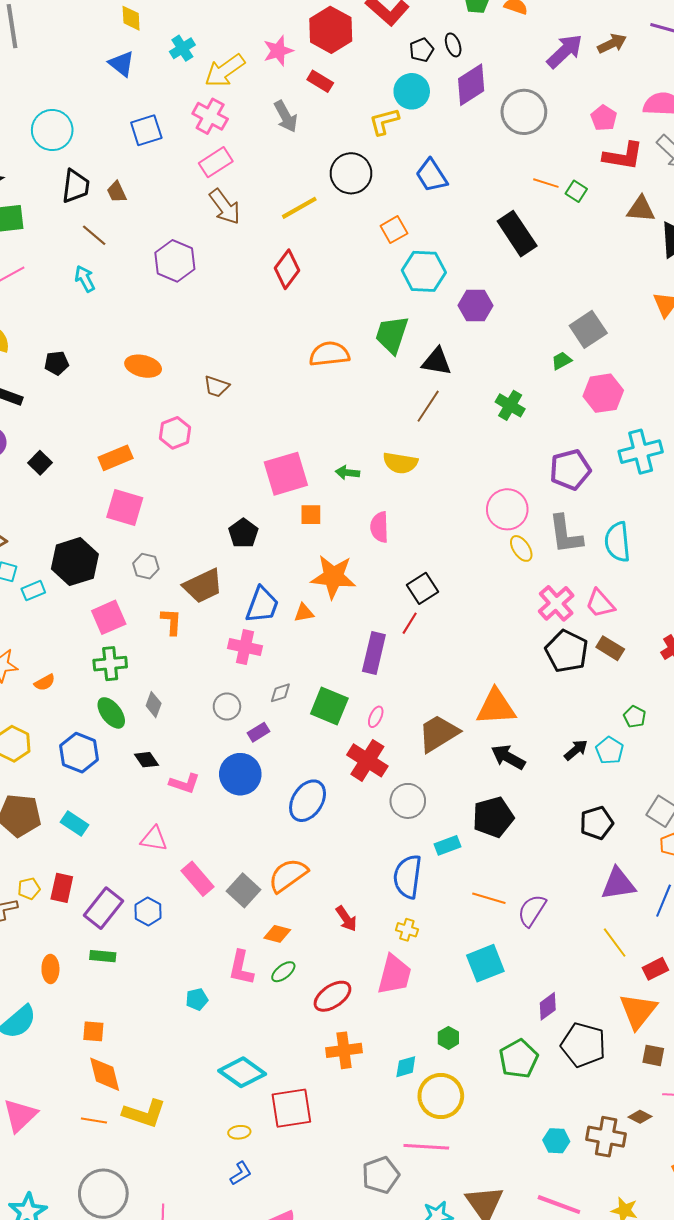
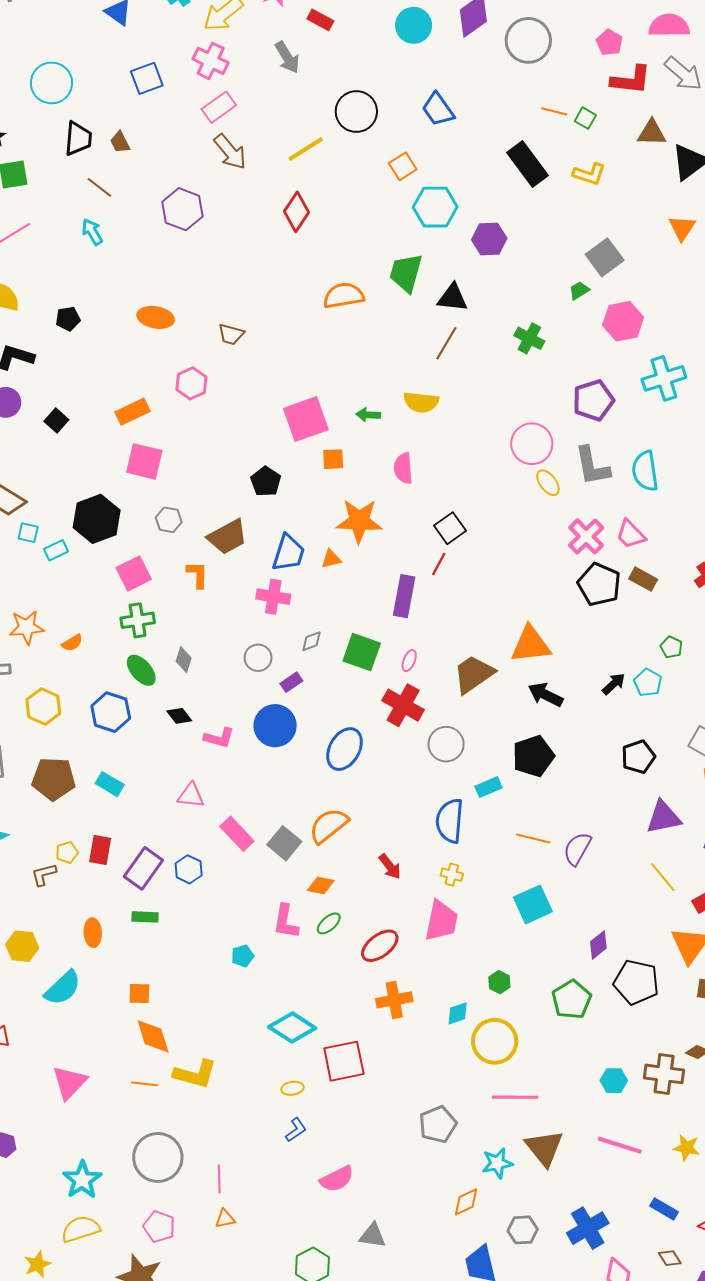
yellow L-shape: (384, 122) -> (589, 174), moved, turned -144
pink line: (426, 1147) -> (515, 1097), moved

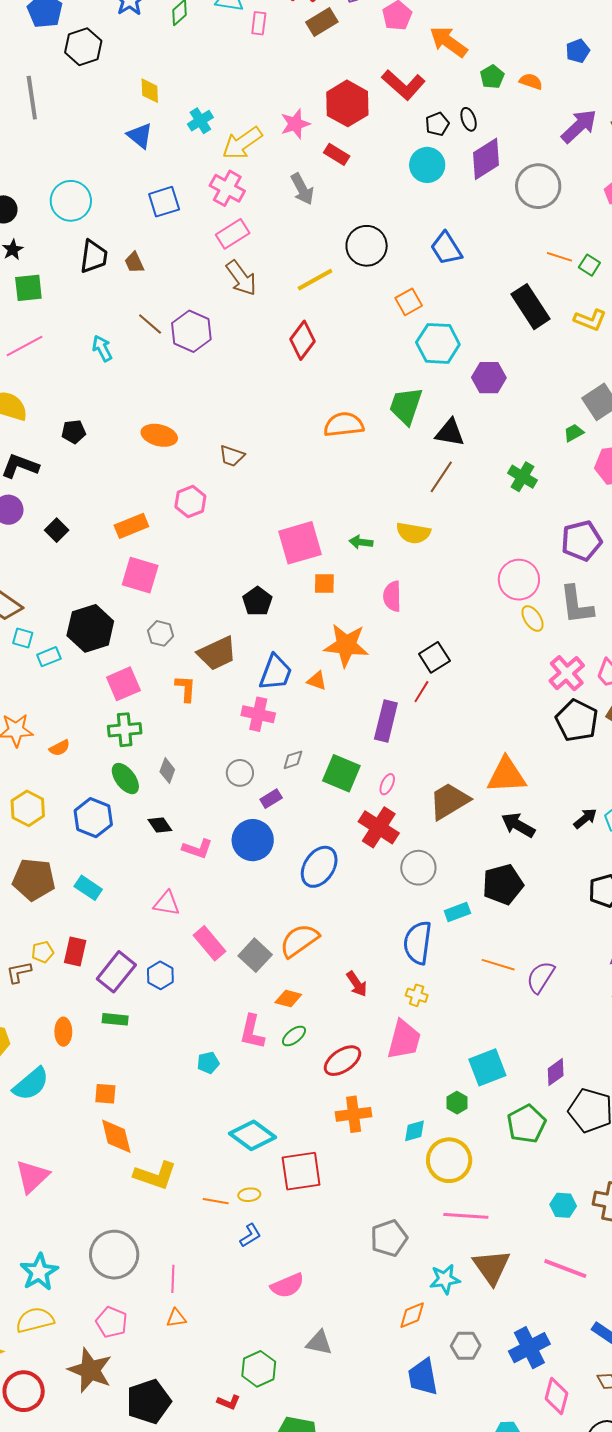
brown line: (99, 187) -> (150, 324), moved
orange triangle: (331, 559) -> (317, 681), turned 30
cyan square: (533, 904) -> (487, 1067), moved
orange line: (145, 1084) -> (216, 1201), moved

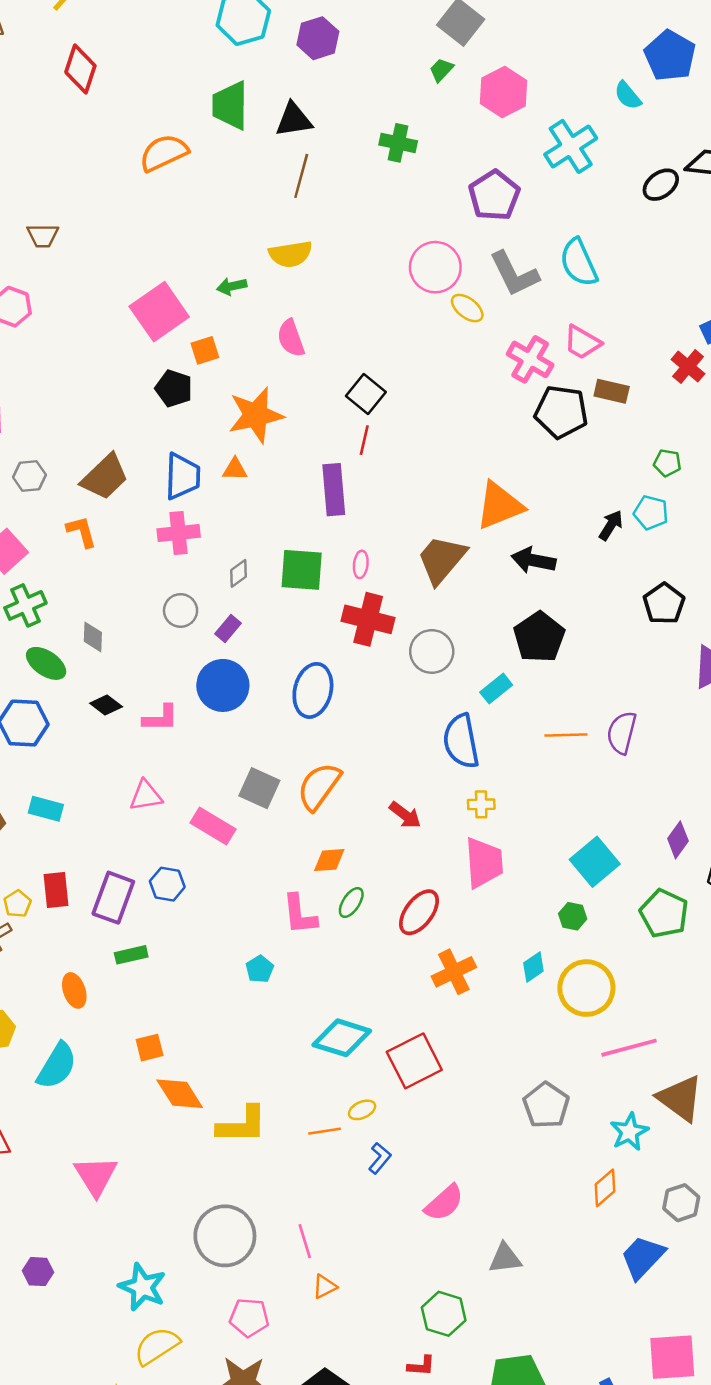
black pentagon: (257, 601) -> (174, 388), moved
gray square: (255, 955) -> (259, 788), moved
blue trapezoid: (423, 1377) -> (643, 1257), turned 72

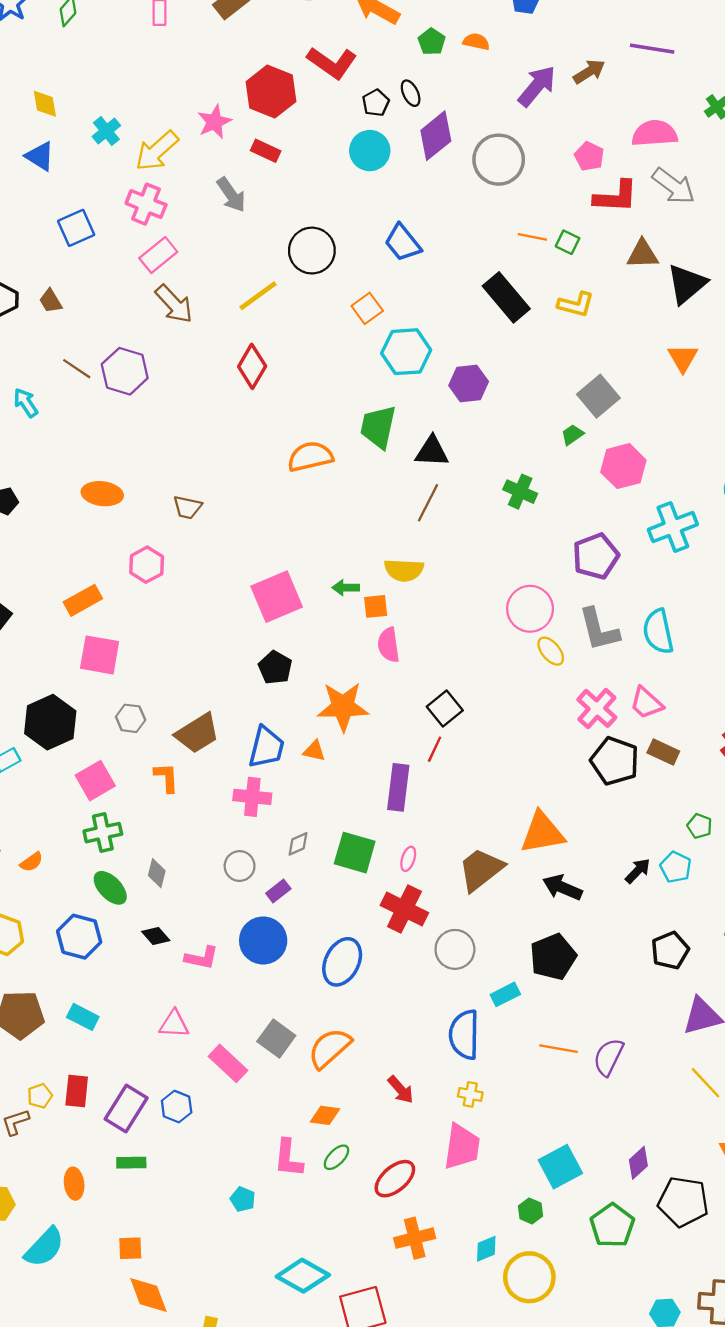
orange square: (205, 350) -> (376, 606), moved
cyan pentagon: (260, 969) -> (243, 1199), turned -30

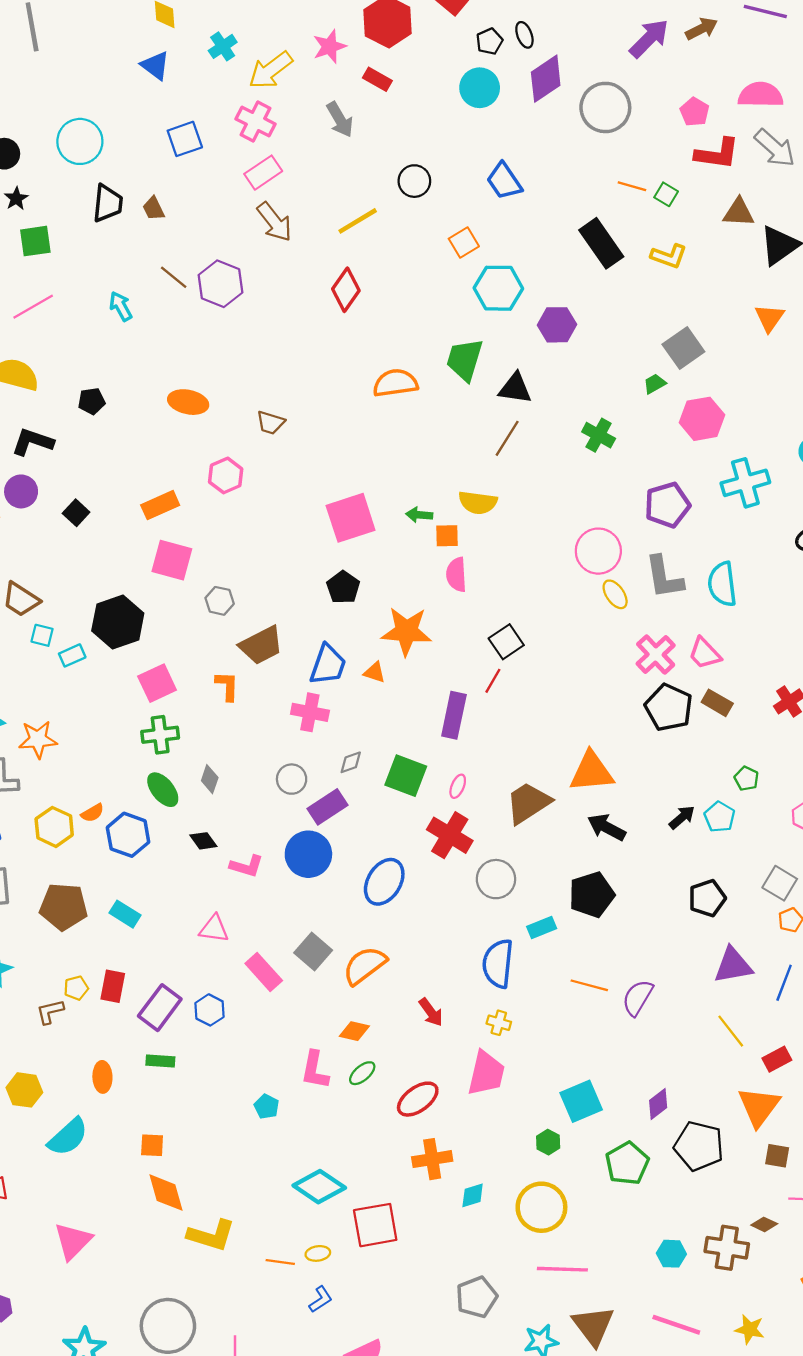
black circle: (312, 251) -> (414, 181), size x0.7
gray hexagon: (131, 718) -> (220, 601), moved
orange semicircle: (31, 862) -> (92, 813), moved
purple rectangle: (278, 891) -> (328, 807), size x1.6
cyan diamond: (486, 1249) -> (473, 1195), moved

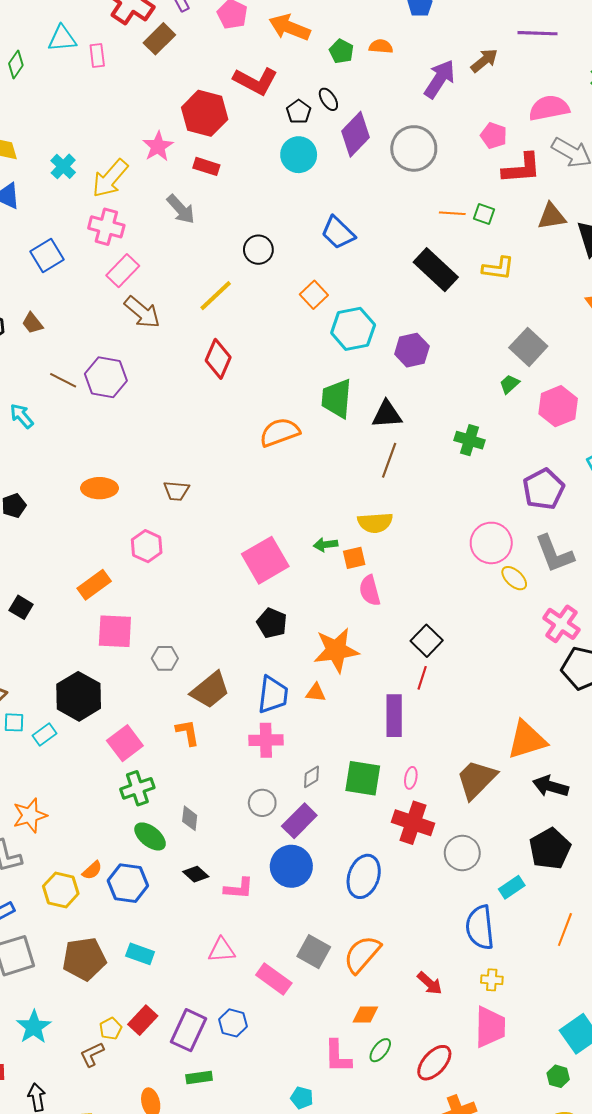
orange line: (589, 985) -> (565, 930), turned -72
red rectangle: (113, 986) -> (143, 1020), turned 44

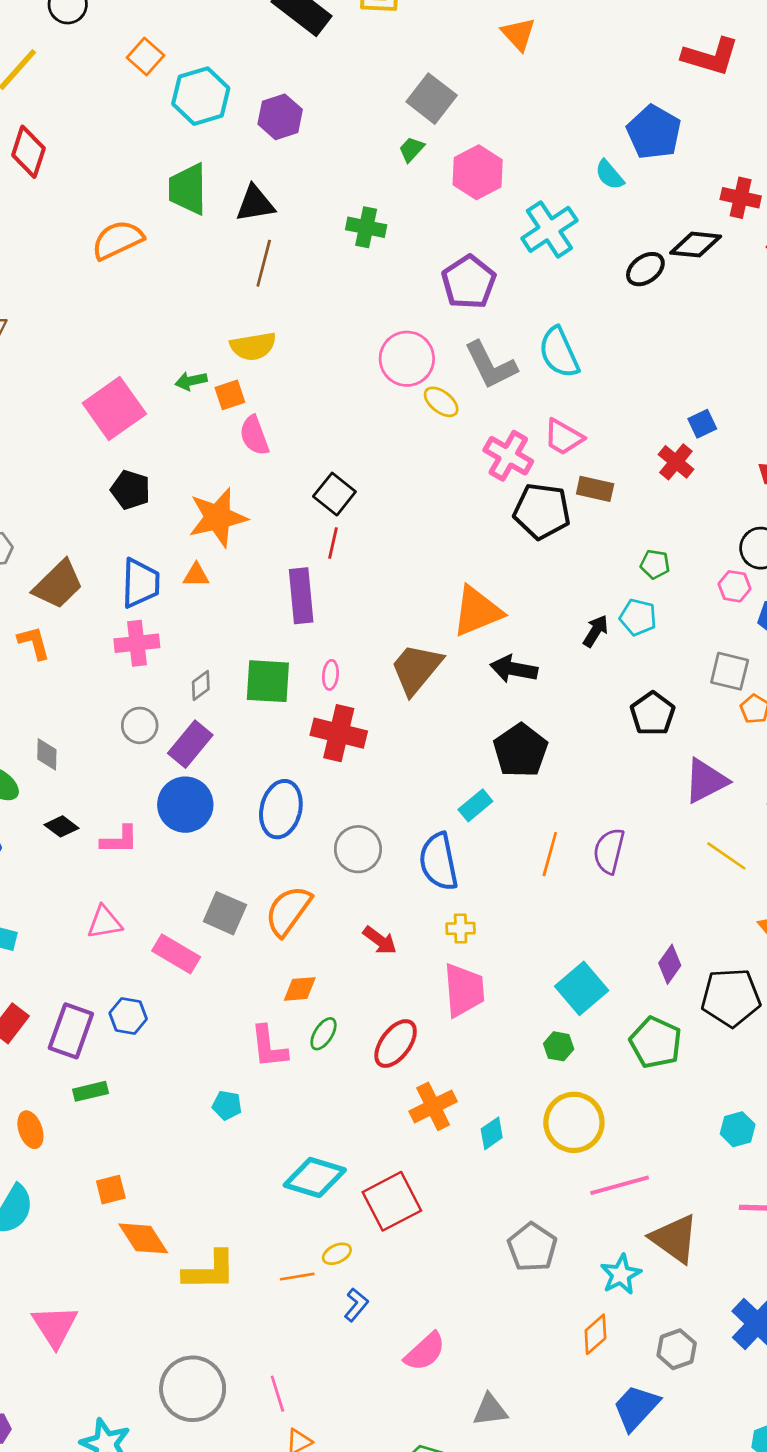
gray circle: (462, 853) -> (358, 849), moved

